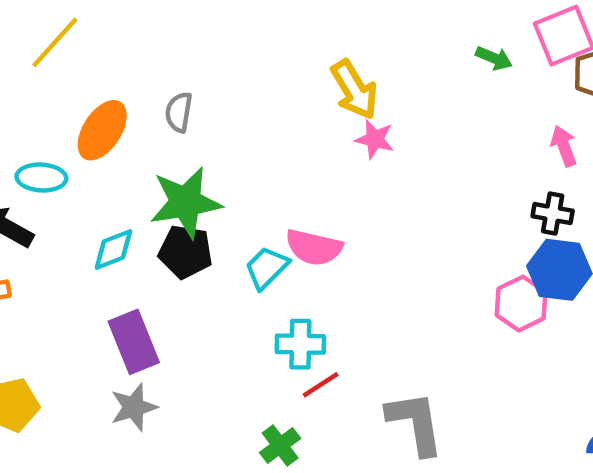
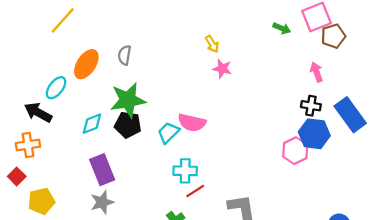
yellow arrow: (354, 90) -> (212, 44), size x0.6
cyan ellipse: (41, 177) -> (56, 88), turned -55

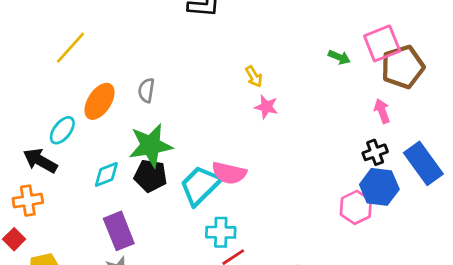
brown pentagon: (333, 36) -> (403, 67), size x1.4
black cross: (311, 106) -> (375, 152), turned -30
cyan trapezoid: (168, 133) -> (200, 185), size x1.5

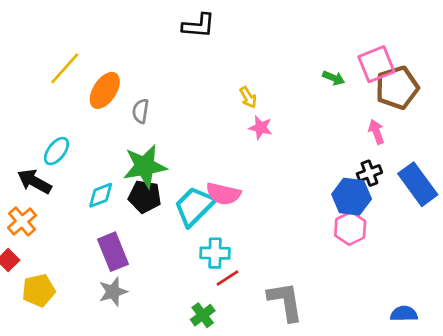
orange ellipse: (99, 101) -> (105, 90), moved
blue hexagon: (379, 187) -> (352, 197), moved
orange cross: (28, 201) -> (22, 221), turned -32

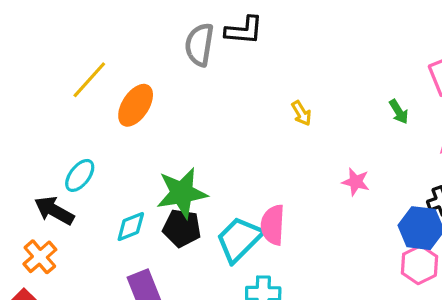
green arrow: (334, 78) -> (399, 112), moved, turned 35
gray semicircle: (141, 111) -> (199, 45), moved, size x1.5
pink star: (261, 128) -> (356, 182), moved
pink semicircle: (223, 194) -> (273, 225), turned 80

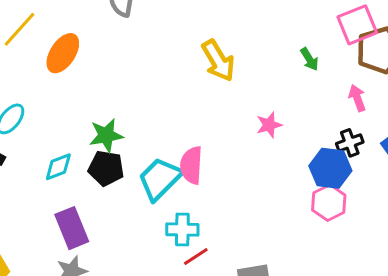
yellow arrow: (301, 113) -> (218, 61), size x1.8
pink star: (356, 182) -> (269, 125), turned -30
green star: (182, 193) -> (106, 135), size x0.7

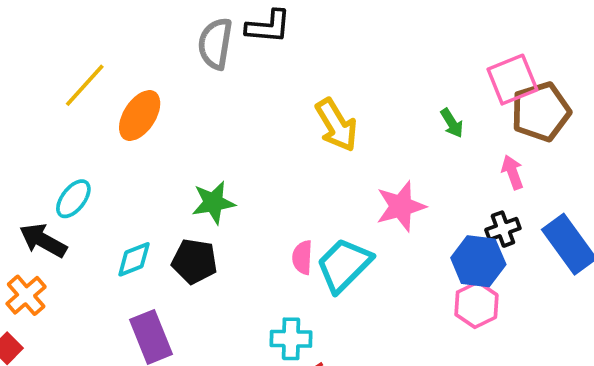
pink star: (269, 125) -> (401, 206), size x1.5
green star: (106, 135) -> (213, 203), moved
pink semicircle: (191, 165) -> (302, 257), size x0.7
cyan trapezoid: (160, 179) -> (344, 265), moved

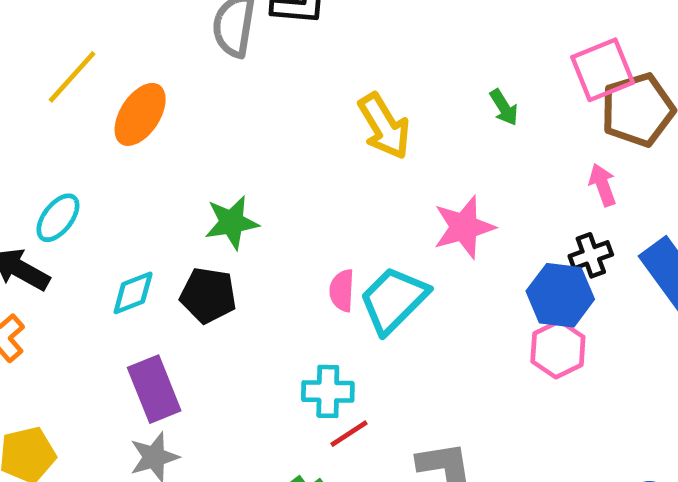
green arrow: (452, 123) -> (504, 107), moved

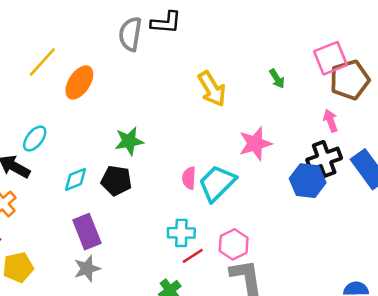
black cross: (591, 255) -> (324, 159), size x1.5
pink hexagon: (558, 349) -> (234, 244), moved

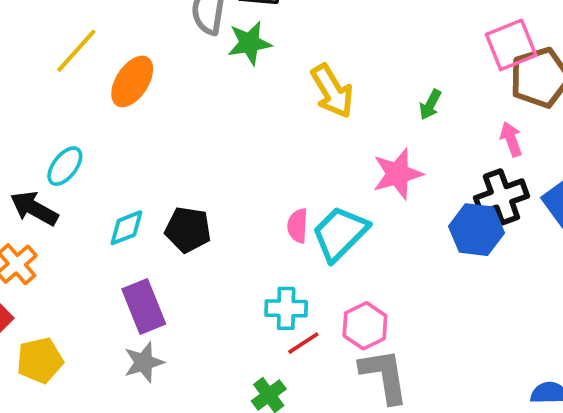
green arrow: (277, 79) -> (430, 105), moved, turned 60
green star: (129, 141) -> (250, 43), moved

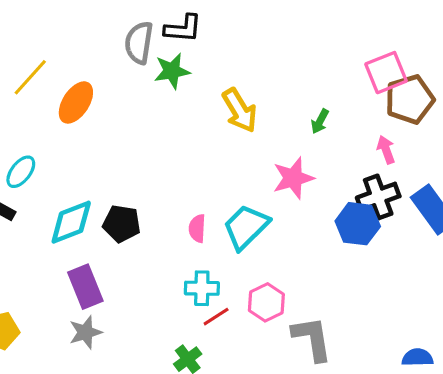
pink semicircle: (298, 226) -> (197, 228), moved
cyan diamond: (126, 228) -> (71, 222), size x1.5
gray L-shape: (384, 376) -> (312, 339), moved

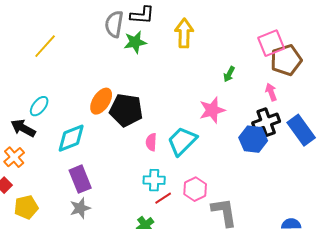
orange ellipse: (76, 102) -> (101, 101), moved
yellow arrow: (240, 110) -> (184, 33), moved, turned -148
black pentagon: (122, 224) -> (126, 110), moved, size x1.4

